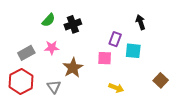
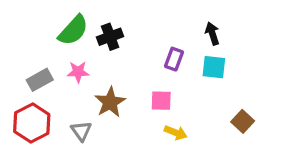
green semicircle: (49, 20) -> (73, 30), size x1.5
cyan square: (133, 51) -> (214, 67), moved
pink square: (105, 58) -> (161, 101), moved

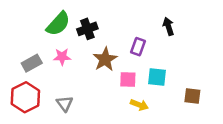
cyan square: (214, 67) -> (157, 77), moved
brown star: (110, 102) -> (105, 59), moved
brown square: (243, 121) -> (192, 96), turned -36

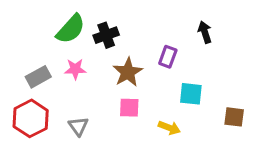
pink square: (128, 80) -> (129, 108), moved

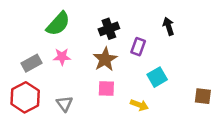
black cross: (106, 35) -> (109, 29), moved
cyan square: (191, 94) -> (157, 77), turned -36
brown square: (234, 117) -> (203, 96), moved

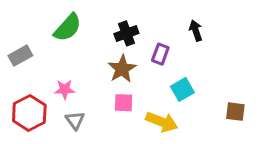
pink star: (62, 57) -> (65, 89), moved
gray rectangle: (32, 63) -> (20, 56), moved
yellow arrow: (139, 105) -> (162, 122), size x1.5

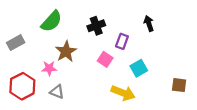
brown star: (122, 69) -> (66, 51), moved
pink square: (124, 103) -> (105, 59), moved, turned 32
gray triangle: (75, 120) -> (57, 92), turned -32

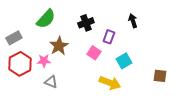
red hexagon: (22, 86) -> (20, 64), moved

